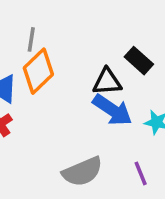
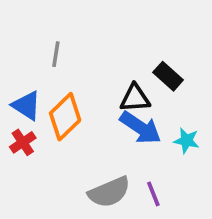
orange diamond: (38, 71) -> (65, 117), moved
purple line: (141, 173) -> (153, 194), moved

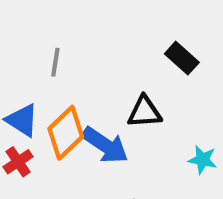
black rectangle: (168, 76) -> (182, 58), moved
blue arrow: (140, 128) -> (105, 145), moved

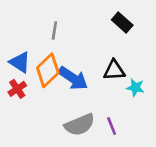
gray line: (55, 62) -> (54, 30), moved
black triangle: (145, 112) -> (114, 70), moved

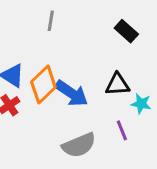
gray line: (54, 30) -> (51, 21), moved
purple line: (112, 126) -> (122, 130), moved

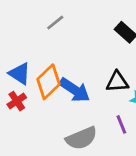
gray line: (51, 21) -> (55, 23), turned 42

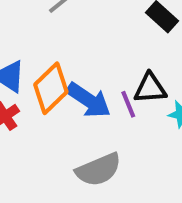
purple line: (121, 124) -> (128, 104), moved

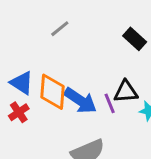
orange diamond: (51, 88) -> (52, 92), turned -42

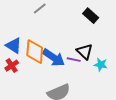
black triangle: (126, 92) -> (85, 52), turned 48
purple line: (110, 103) -> (74, 60), turned -56

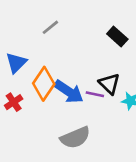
blue triangle: (14, 46) -> (16, 63), moved, turned 42
orange diamond: (35, 52) -> (44, 84), turned 30

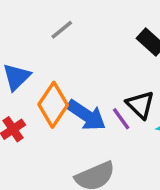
purple line: (95, 94) -> (121, 119), turned 42

